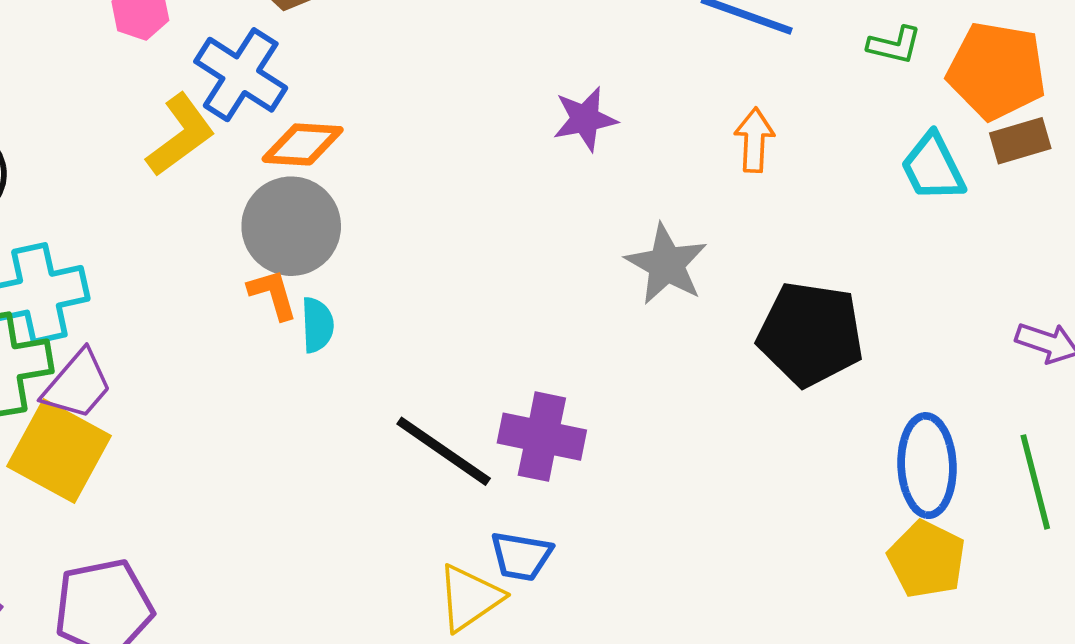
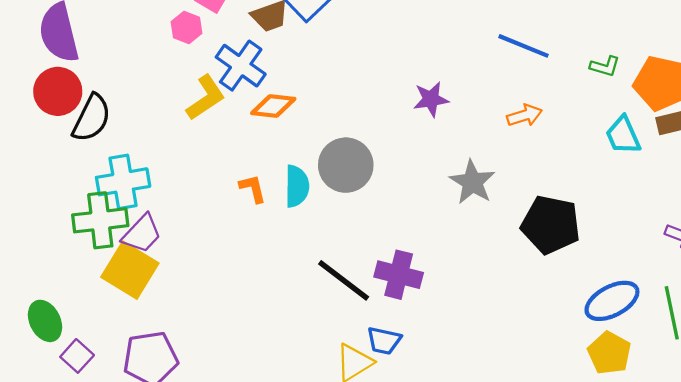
orange arrow: (754, 140) -> (524, 115), turned 68
gray circle: (291, 226) -> (346, 165), moved
cyan semicircle: (317, 325) -> (297, 186), moved, size x1.4
blue ellipse: (927, 466) -> (612, 301), turned 62

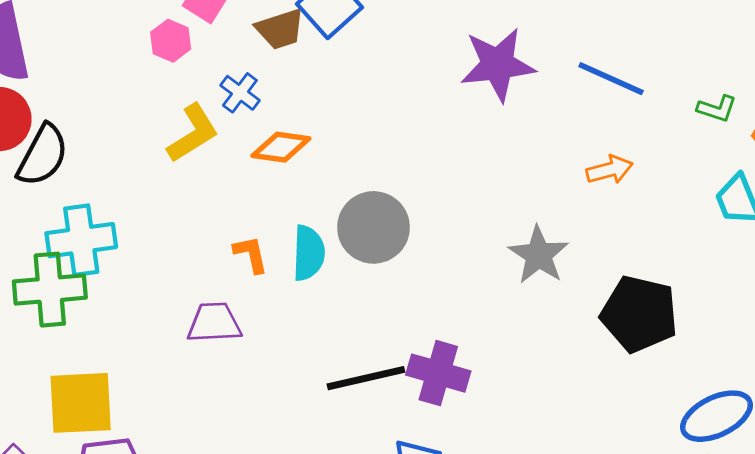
blue cross: (241, 66) -> (240, 93), size x0.6
purple star: (431, 99) -> (498, 65), moved, size x1.6
purple trapezoid: (142, 234) -> (214, 323), moved, turned -138
yellow square: (130, 270) -> (81, 403), moved, turned -36
black line: (344, 280) -> (366, 378), turned -52

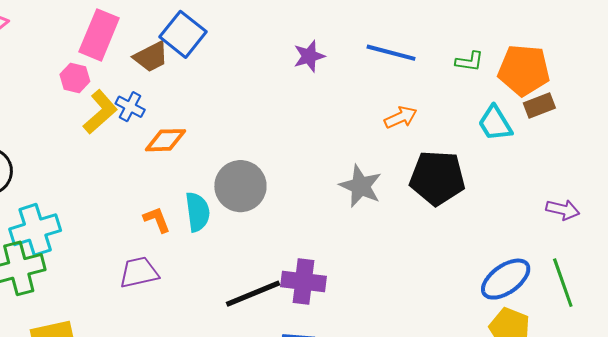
purple star: (498, 65) -> (309, 56), size x0.6
yellow L-shape: (193, 133) -> (100, 112), moved
black pentagon: (639, 314) -> (437, 178), moved

